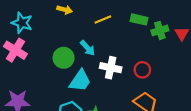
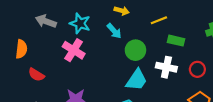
green rectangle: (139, 19) -> (176, 41), moved
cyan arrow: (88, 48) -> (114, 31), moved
green circle: (64, 58) -> (135, 50), moved

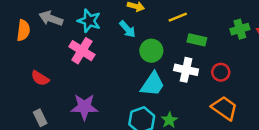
orange semicircle: (21, 49) -> (23, 30), moved

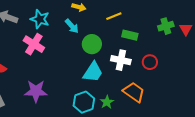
orange trapezoid: (224, 108) -> (134, 92), moved

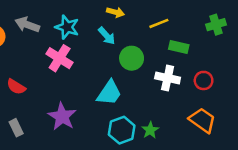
green cross: (166, 26) -> (216, 25), moved
cyan trapezoid: (93, 72) -> (109, 93), moved
purple star: (36, 91) -> (62, 116), turned 30
orange trapezoid: (134, 92) -> (202, 120), moved

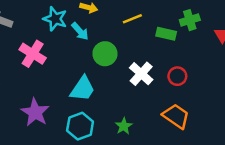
cyan star: (67, 27) -> (55, 19), moved
green rectangle: (179, 47) -> (166, 34), moved
white cross: (168, 78) -> (141, 74), turned 30
cyan hexagon: (122, 130) -> (80, 126), moved

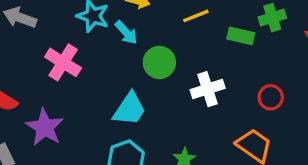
white cross: (141, 74) -> (208, 89), turned 30
red circle: (177, 76) -> (271, 97), moved
purple star: (35, 112) -> (45, 127), moved

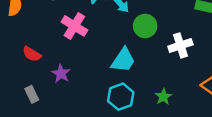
purple star: (45, 127) -> (61, 74), size x0.7

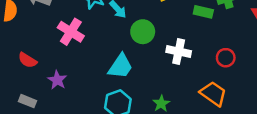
white cross: (180, 45) -> (179, 52), turned 30
gray rectangle: (32, 94) -> (27, 101), turned -42

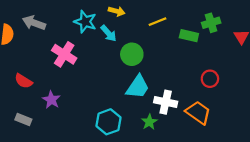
white cross: (179, 52) -> (166, 102), moved
cyan trapezoid: (120, 66) -> (138, 87), moved

